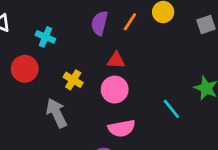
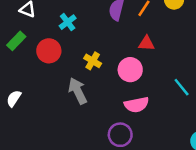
cyan cross: (45, 37) -> (68, 22), turned 30
red triangle: (116, 60) -> (146, 43), moved

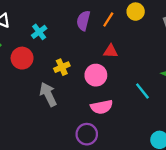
yellow cross: (93, 61) -> (62, 67), turned 35

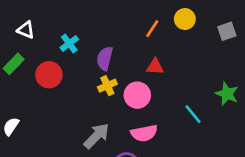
purple semicircle: (83, 21) -> (105, 58), moved
yellow cross: (62, 67) -> (107, 86), moved
gray arrow: (48, 94) -> (97, 136), moved, turned 70

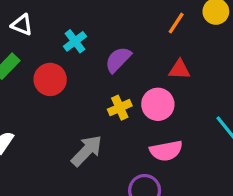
purple semicircle: (105, 58) -> (118, 60), turned 30
yellow cross: (107, 86) -> (120, 108), moved
gray arrow: (97, 136) -> (87, 151), moved

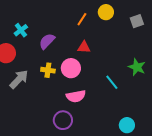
yellow cross: (120, 108) -> (48, 70), turned 32
gray arrow: (87, 151) -> (19, 79), moved

